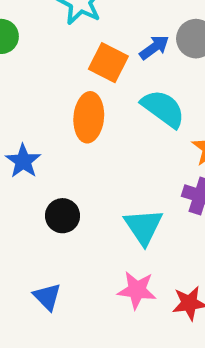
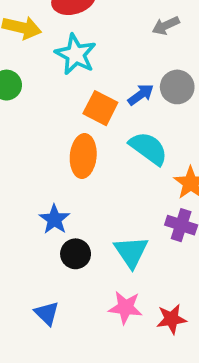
blue star: (23, 161) -> (54, 219), moved
black circle: (63, 216) -> (76, 254), moved

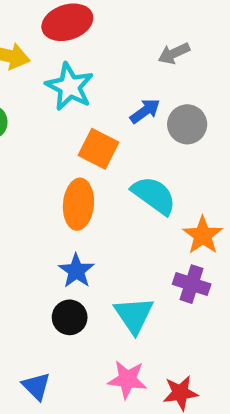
blue arrow: (141, 95) -> (145, 111), moved
blue star: (54, 219) -> (76, 271), moved

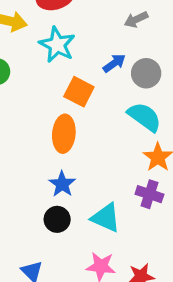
cyan semicircle: (154, 195) -> (144, 117), moved
cyan triangle: (134, 315) -> (106, 218), turned -32

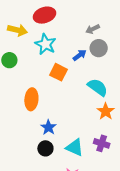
gray circle: (146, 73) -> (99, 48), moved
orange ellipse: (64, 134) -> (31, 99), moved
purple cross: (149, 194) -> (102, 143), moved

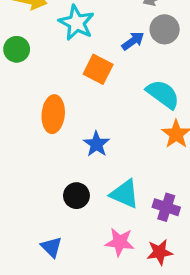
blue star: (48, 127) -> (96, 144), moved
purple cross: (102, 143) -> (166, 207), moved

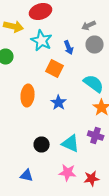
blue arrow: (133, 41) -> (69, 48), moved, turned 104
blue star: (96, 144) -> (59, 102), moved
purple cross: (166, 207) -> (96, 136), moved
blue triangle: (52, 247) -> (27, 176), turned -32

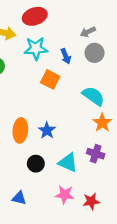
cyan star: (42, 40) -> (36, 48), turned -30
orange ellipse: (28, 96) -> (20, 130), moved
blue star: (59, 102) -> (47, 130), moved

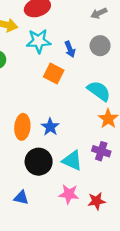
gray arrow: (88, 32) -> (99, 13), moved
black circle: (36, 164) -> (39, 162), size x1.5

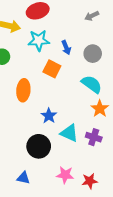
gray circle: (100, 46) -> (93, 54), moved
orange ellipse: (22, 127) -> (23, 90), moved
cyan triangle: (72, 160) -> (69, 133), moved

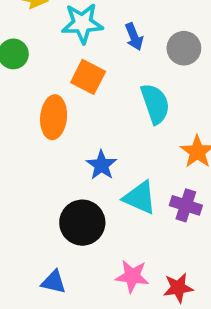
orange square: (52, 69) -> (88, 77), moved
cyan semicircle: (92, 84) -> (155, 104), moved, turned 35

